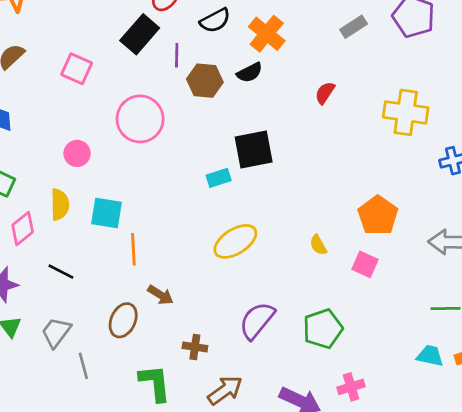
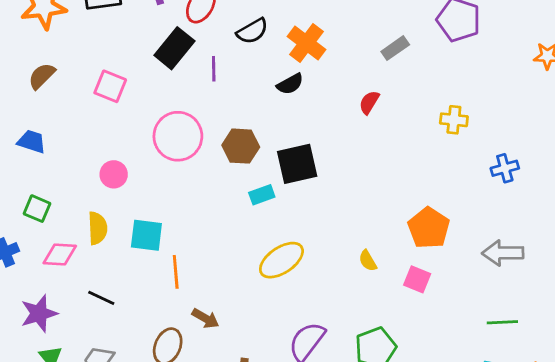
gray rectangle: (354, 27) -> (395, 48), moved
brown hexagon: (205, 81) -> (241, 146), moved
yellow cross: (406, 112) -> (454, 120), size x0.6
pink diamond: (23, 229) -> (60, 254), turned 44

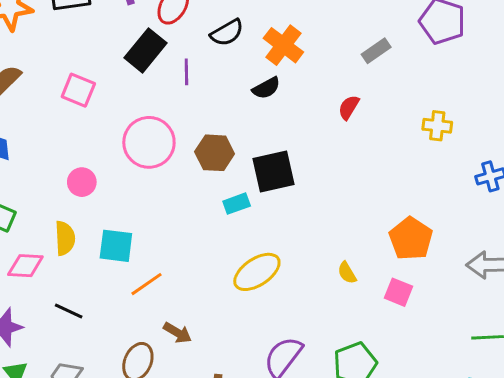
orange line: (176, 272) -> (146, 284), turned 60

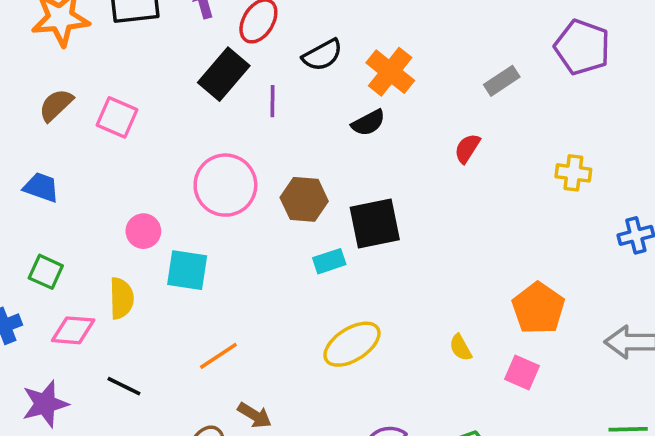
pink square: (78, 90) -> (117, 117), moved
cyan square: (116, 246) -> (187, 270), moved

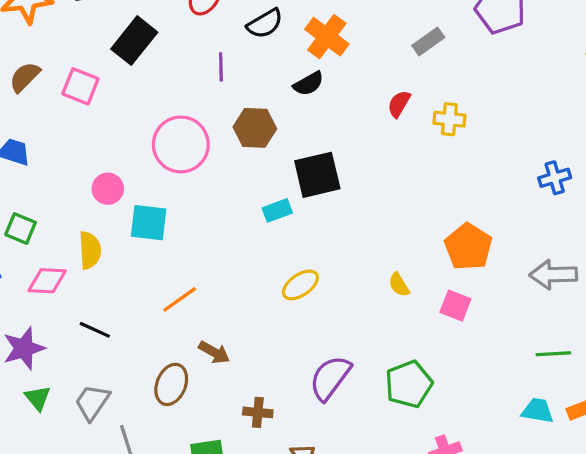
black rectangle: (224, 74) -> (134, 41), moved
yellow cross: (573, 173) -> (449, 119), moved
brown hexagon: (304, 199) -> (255, 128), moved
yellow ellipse: (352, 344) -> (300, 285), size x0.7

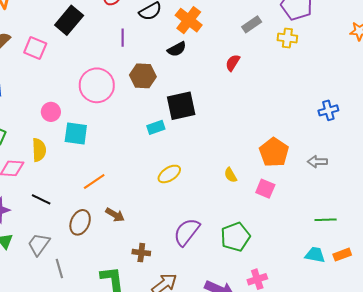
yellow cross: (449, 119) -> (287, 38), moved
gray arrow: (553, 275) -> (317, 162), moved, size x0.7
brown ellipse: (171, 384) -> (80, 222), moved

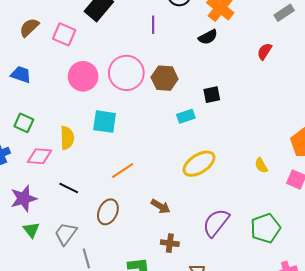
brown hexagon: (143, 76) -> (165, 78), moved
black square: (181, 106) -> (212, 95), size x0.6
pink circle: (51, 112) -> (83, 76), moved, size x1.5
yellow ellipse: (169, 174) -> (199, 164), size x1.4
brown arrow: (115, 215) -> (161, 206), moved

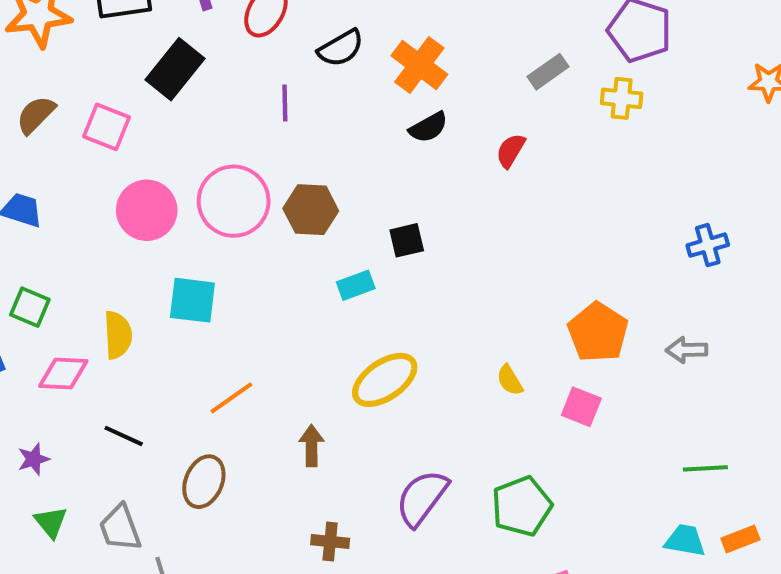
black semicircle: (208, 37) -> (428, 127), moved
purple star: (24, 198) -> (34, 459), size x0.6
brown arrow: (161, 206) -> (312, 446), moved, turned -120
gray trapezoid: (66, 234) -> (120, 528), turned -55

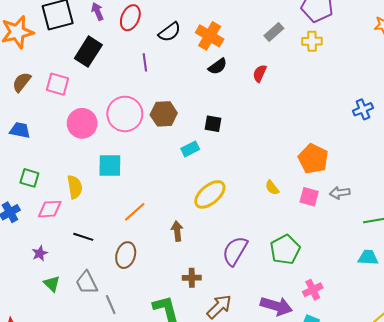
black square: (407, 240) -> (213, 124), turned 30
gray arrow: (687, 350) -> (340, 193), moved

